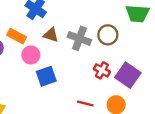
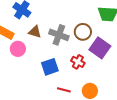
purple square: (128, 75) -> (100, 48), moved
blue square: (46, 76) -> (50, 67), moved

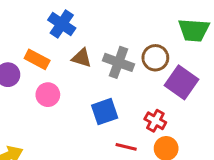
pink circle: (18, 49) -> (48, 95), moved
red cross: (78, 62) -> (155, 121), moved

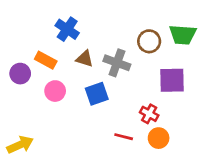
brown circle: (155, 58) -> (149, 41), moved
purple square: (181, 82) -> (172, 80), turned -36
blue square: (105, 112) -> (97, 94), moved

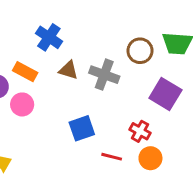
purple square: (172, 80) -> (165, 94), turned 32
pink circle: (55, 91) -> (22, 104), moved
blue square: (97, 94) -> (82, 128), moved

